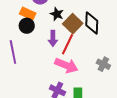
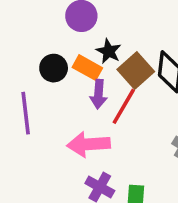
orange rectangle: (28, 14) -> (87, 68), moved
pink arrow: (66, 65) -> (89, 144), moved, turned 150

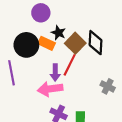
black circle: (54, 68) -> (26, 45), size x1.5
purple arrow: (99, 94) -> (55, 73), moved

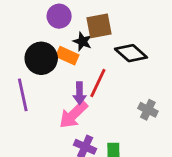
brown square: (75, 43) -> (99, 26), moved, turned 36
black diamond: (96, 43) -> (131, 53), turned -50
pink arrow: (50, 89) -> (73, 115), turned -35

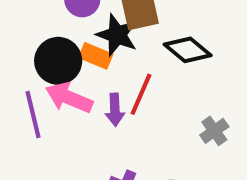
black star: (83, 41) -> (117, 35), size x1.5
gray cross: (148, 110) -> (214, 131), turned 30
pink arrow: (73, 115) -> (69, 98), moved, turned 68

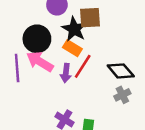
black diamond: (188, 50) -> (121, 71), moved
orange rectangle: (96, 56) -> (72, 48), moved

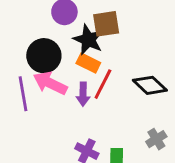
gray cross: (122, 95) -> (156, 139), moved

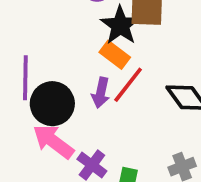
black circle: (44, 56) -> (52, 104), moved
pink arrow: (50, 83) -> (53, 141), moved

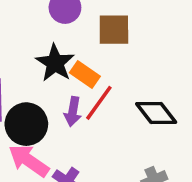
black star: (120, 25) -> (55, 63), moved

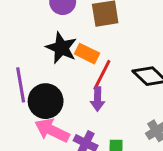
purple arrow: (73, 112) -> (98, 99), moved

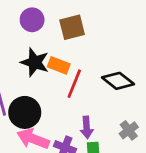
purple arrow: (98, 99) -> (87, 127), moved

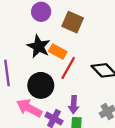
brown square: (72, 27) -> (73, 22), turned 30
black circle: (25, 112) -> (41, 85), moved

